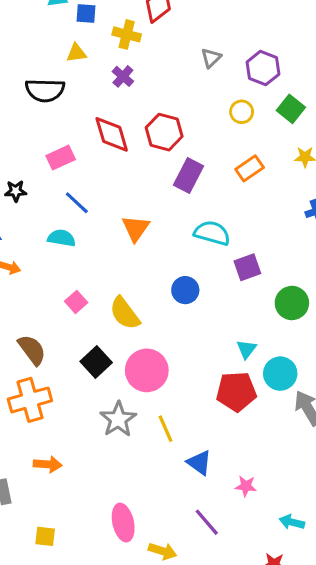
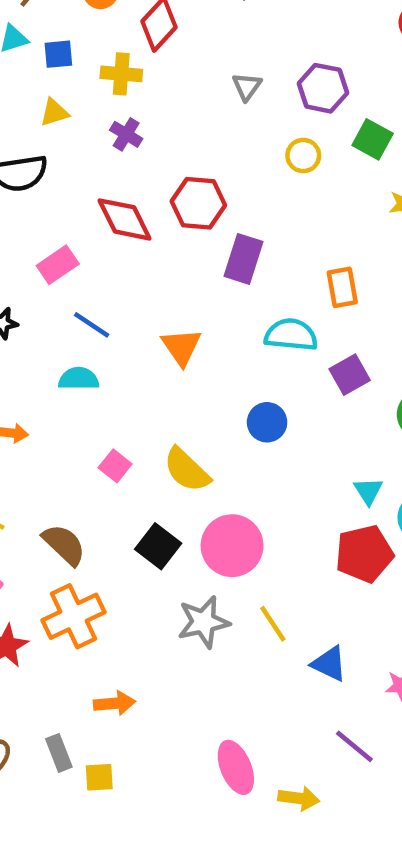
orange rectangle: (250, 168) -> (342, 287), moved, turned -56
gray star: (118, 419) -> (203, 622), turned 30
yellow square: (45, 536) -> (99, 777), moved

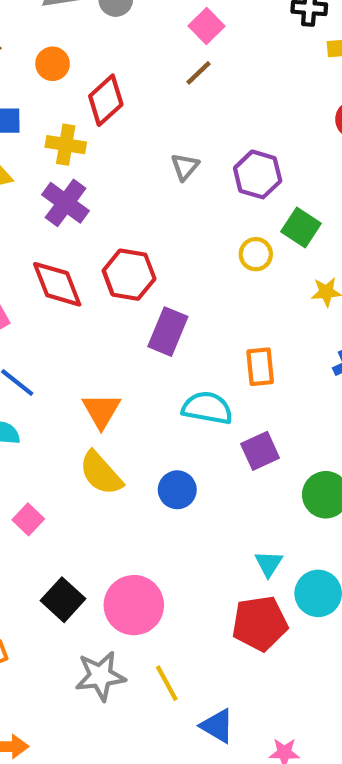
purple cross: (126, 134) -> (66, 203), size x1.5
yellow circle: (303, 155) -> (256, 254), moved
yellow semicircle: (187, 470) -> (101, 473), moved

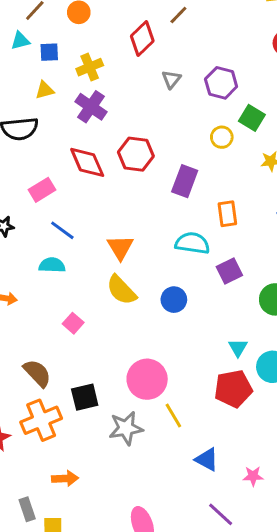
red diamond: (106, 100) -> (142, 38), moved
yellow cross: (66, 145) -> (90, 67), turned -30
purple rectangle: (168, 332) -> (185, 181), moved
black square: (63, 600) -> (85, 397), moved, turned 36
yellow line: (167, 683) -> (173, 416), moved

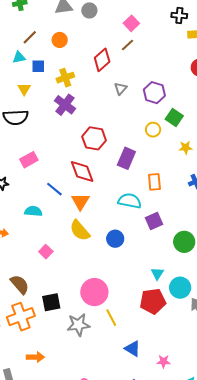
yellow triangle: (45, 90) -> (24, 89), moved, turned -48
red diamond: (87, 162) -> (82, 171), moved
blue line: (62, 230) -> (54, 189), moved

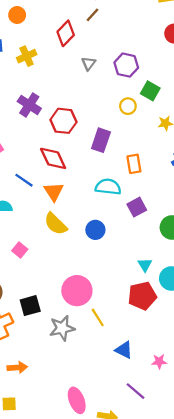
purple cross: (65, 105) -> (29, 105), moved

